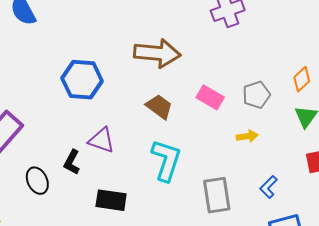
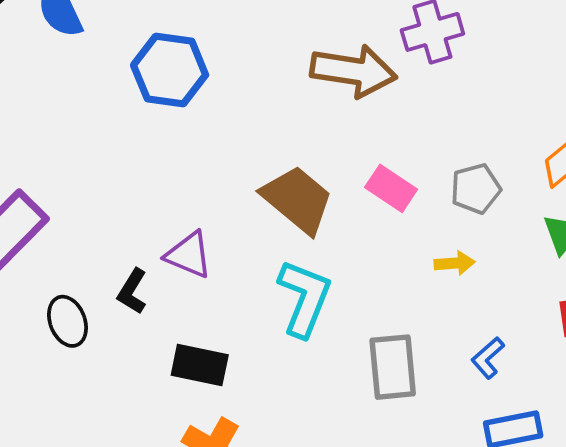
brown arrow: (157, 53) -> (354, 71), moved
blue hexagon: (82, 80) -> (170, 70), moved
brown trapezoid: (159, 107) -> (297, 200), size x1.5

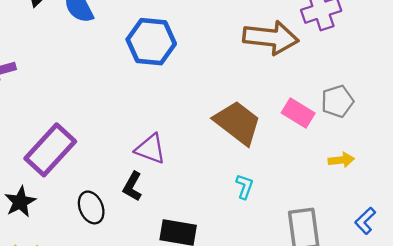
gray pentagon: (476, 189) -> (337, 101), moved
purple triangle: (189, 255) -> (150, 149), moved
cyan L-shape: (304, 298) -> (245, 186), size x0.5

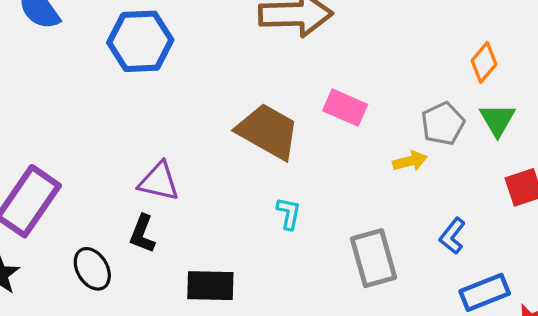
gray pentagon: (337, 101) -> (443, 124), moved

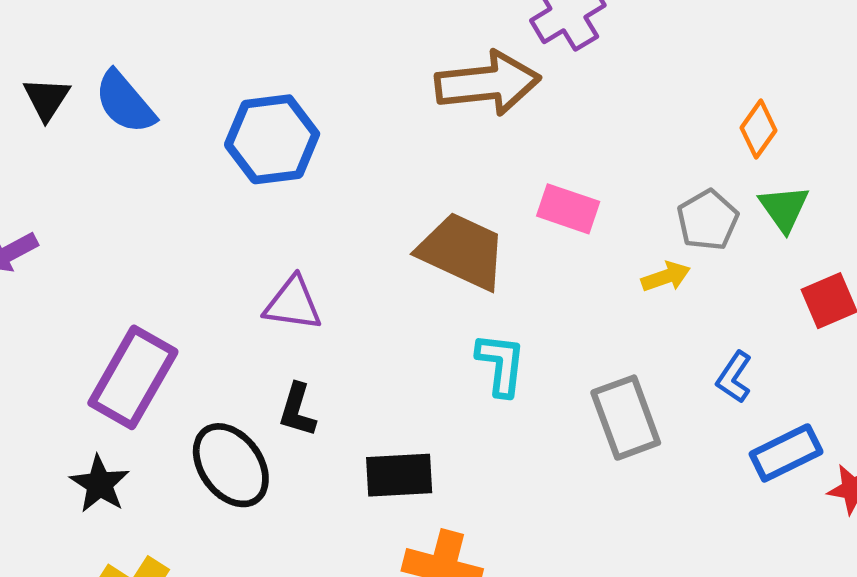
purple triangle: (159, 181) -> (293, 304), moved
cyan L-shape: (289, 213) -> (501, 364), size x1.4
black ellipse: (92, 269) -> (231, 465), size x1.4

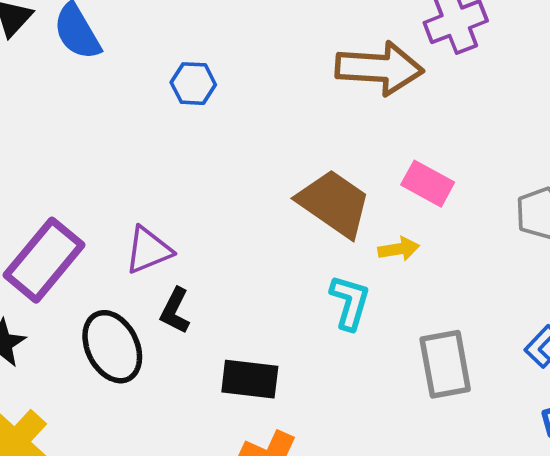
blue hexagon: (272, 139) -> (193, 84), size x0.6
yellow arrow: (666, 277) -> (399, 249), moved
purple triangle: (293, 304) -> (148, 250), moved, turned -40

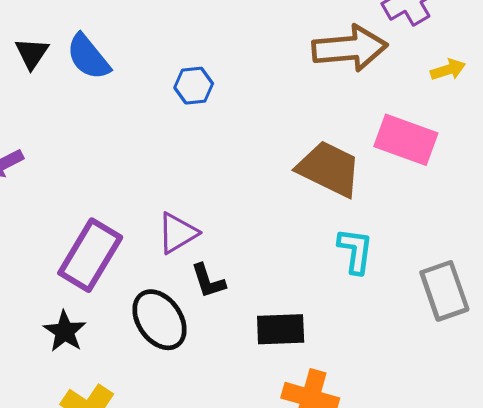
pink rectangle: (428, 184) -> (406, 140), size x1.4
yellow arrow: (399, 249) -> (448, 70), moved
black L-shape: (175, 311) -> (208, 281), turned -36

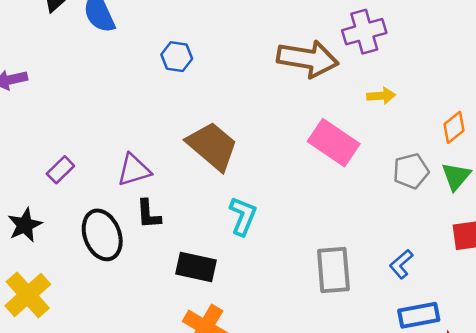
brown trapezoid: (329, 169) -> (212, 146), moved
cyan L-shape: (355, 251) -> (243, 216), moved
purple rectangle: (90, 255) -> (60, 170), size x0.5

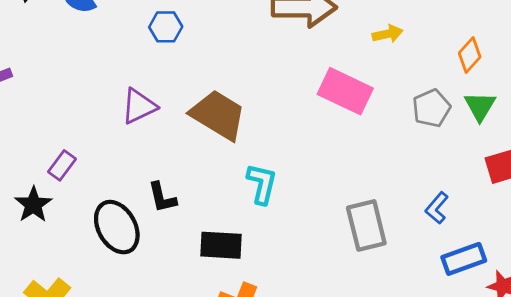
purple triangle: (134, 170) -> (139, 106), moved
black star: (25, 225) -> (33, 205), moved

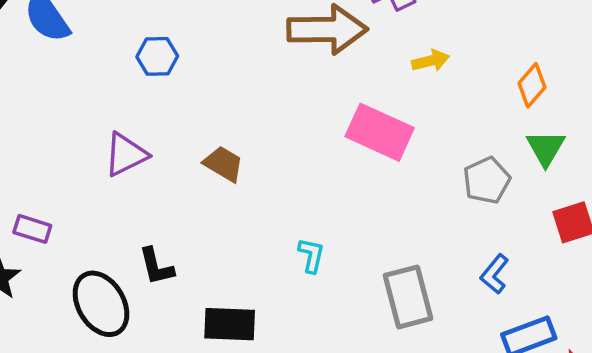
gray pentagon: (431, 108) -> (487, 180), moved
brown trapezoid: (218, 115) -> (223, 164), size x0.6
purple rectangle: (62, 165) -> (32, 229), turned 72
cyan L-shape: (262, 184) -> (311, 255), moved, size x0.7

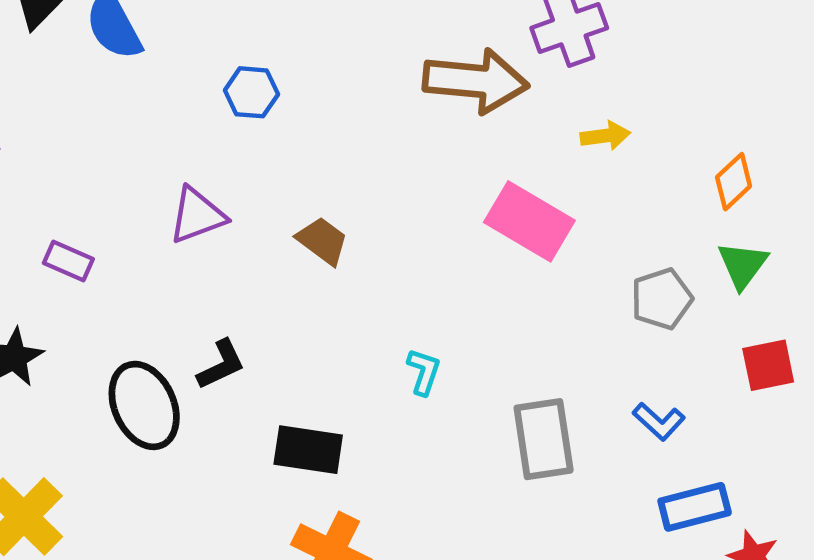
purple rectangle: (32, 229) -> (68, 261), moved
black L-shape: (156, 266) -> (221, 365), turned -108
blue L-shape: (495, 274) -> (659, 421), turned -93

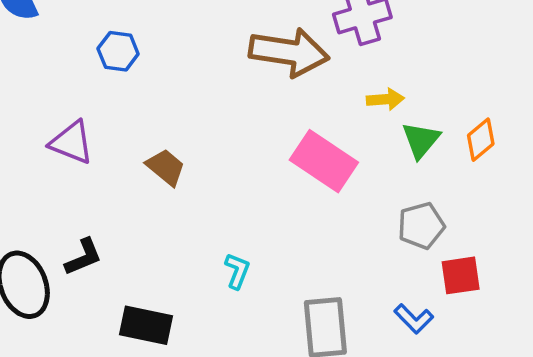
purple triangle: (197, 215) -> (72, 142), turned 39
green triangle: (743, 265) -> (421, 140), moved
red square: (768, 365) -> (461, 275), moved

